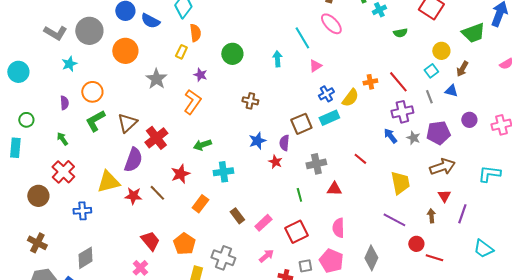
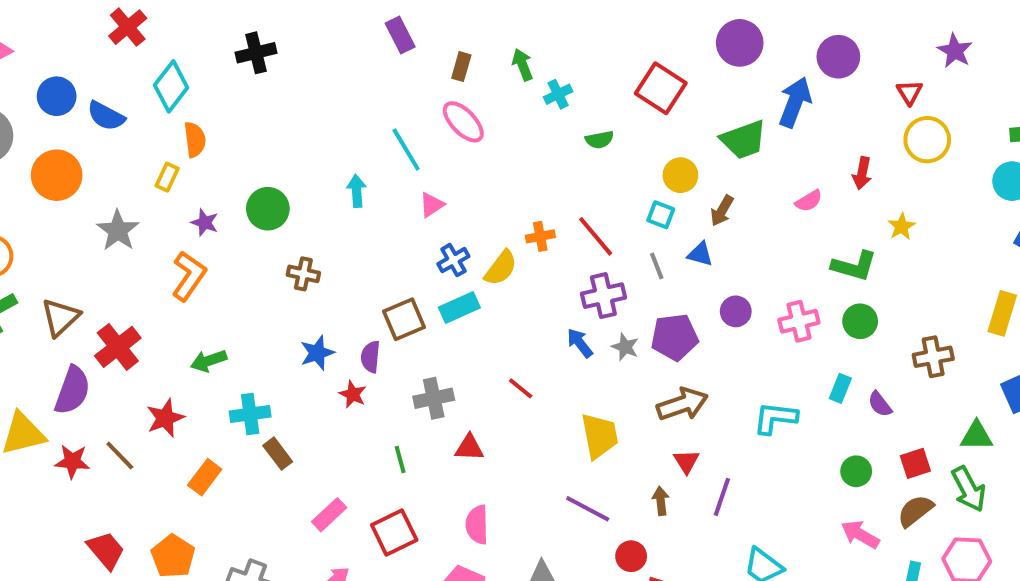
green circle: (232, 54) -> (268, 209), moved
cyan square: (431, 71) -> (661, 215), turned -32
brown rectangle: (237, 216) -> (278, 454), moved

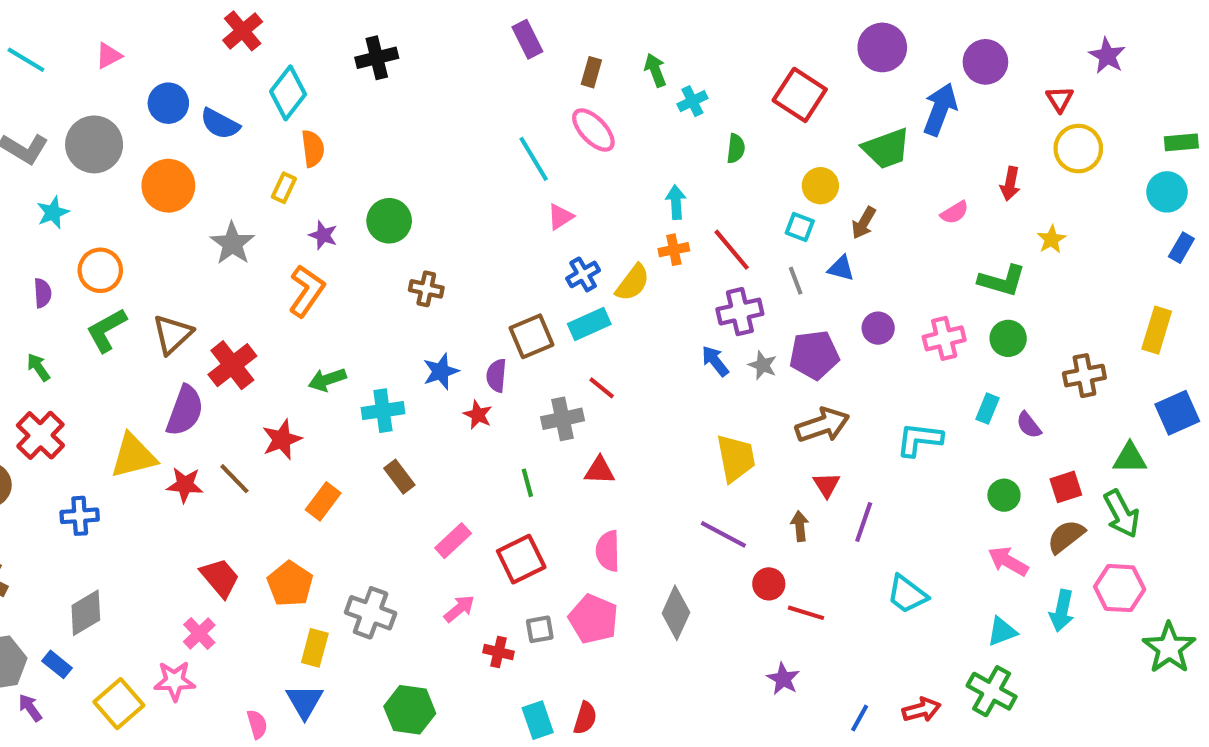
green semicircle: (600, 140) -> (736, 149), turned -72
cyan arrow: (357, 191) -> (676, 202), moved
red line: (521, 388) -> (602, 388), moved
cyan cross: (250, 414) -> (383, 411), moved

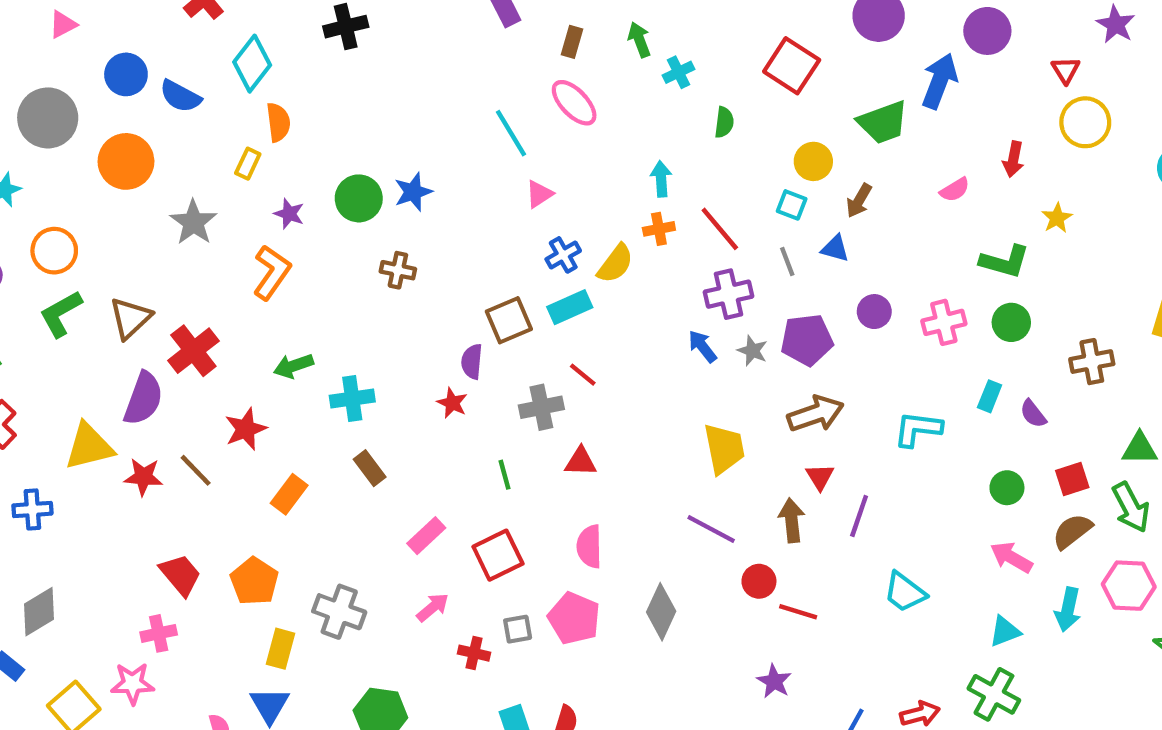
blue star: (441, 371) -> (413, 192), moved
brown arrow: (800, 526) -> (792, 520), size x1.4
pink cross: (199, 633) -> (159, 633), turned 32

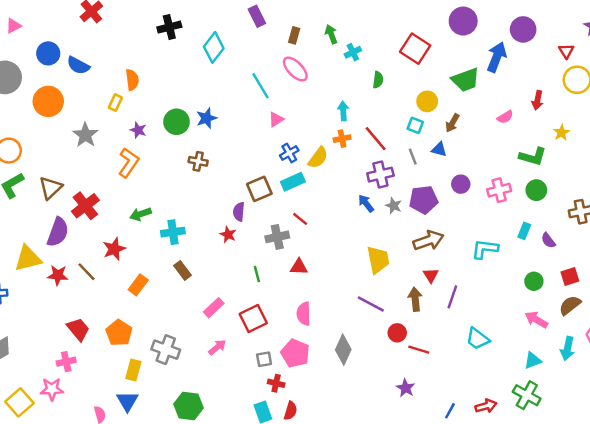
cyan diamond: (252, 64) -> (214, 47), moved
red cross: (474, 653) -> (276, 383), moved

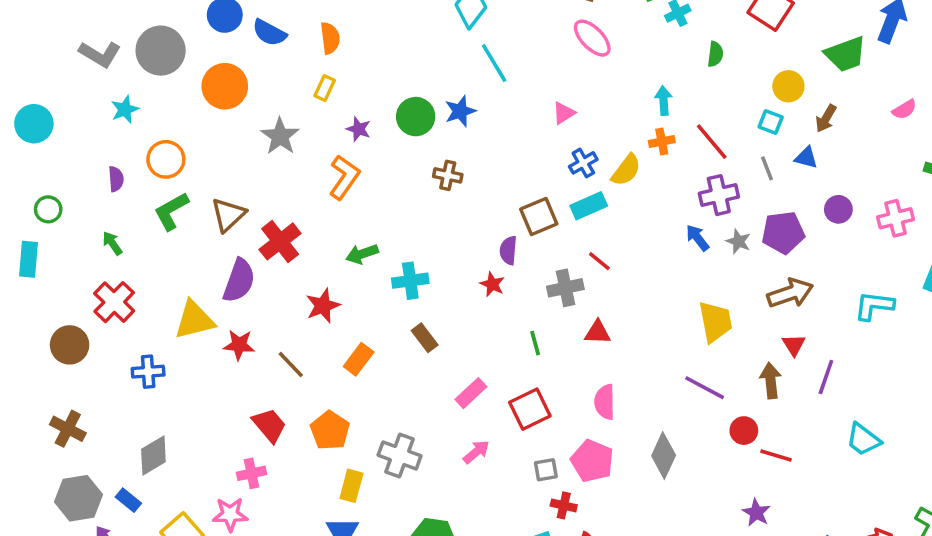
orange semicircle: (132, 80) -> (330, 38), moved
cyan line: (260, 86) -> (494, 63), moved
brown line: (87, 272) -> (291, 365), moved

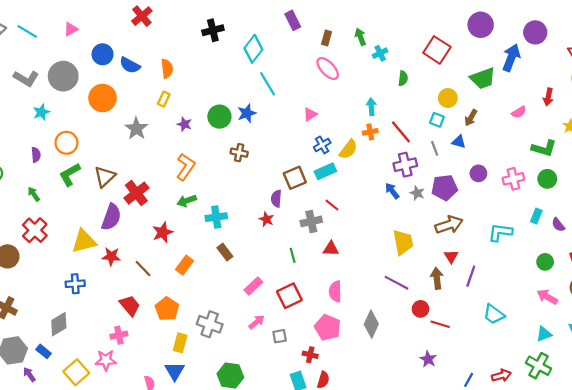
orange L-shape: (344, 177) -> (186, 167), moved
blue cross: (148, 372) -> (75, 284), moved
gray square: (546, 470) -> (280, 336), moved

